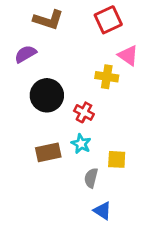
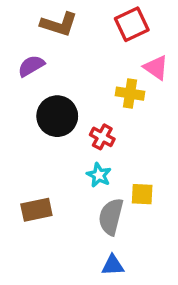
brown rectangle: (48, 152) -> (36, 210), moved
gray semicircle: (91, 178) -> (111, 217), size x1.5
blue triangle: (102, 211) -> (113, 265), moved, turned -36

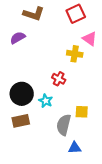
black circle: (57, 116) -> (22, 94), moved
cyan star: (99, 175) -> (46, 101), moved
blue triangle: (113, 265) -> (75, 148), moved

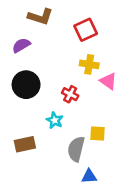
red square: (76, 14) -> (86, 30), moved
pink triangle: (90, 39) -> (108, 81), moved
black circle: (22, 94) -> (26, 85), moved

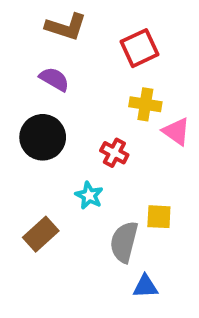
purple semicircle: (21, 45) -> (54, 79), moved, turned 60
brown rectangle: (25, 144) -> (41, 234), turned -30

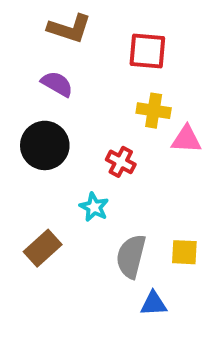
red square: (140, 48) -> (147, 51), turned 30
pink triangle: (176, 131) -> (186, 139), turned -32
yellow square: (159, 217) -> (184, 252), moved

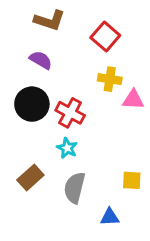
red square: (147, 51) -> (105, 36), turned 36
red cross: (121, 162) -> (70, 113), moved, size x1.4
gray semicircle: (131, 256) -> (75, 188), moved

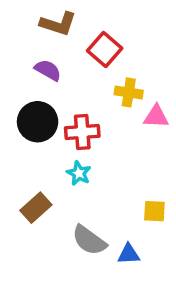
red square: (105, 36) -> (105, 50), moved
red cross: (70, 113) -> (82, 132), turned -32
gray semicircle: (75, 188) -> (89, 240), moved, turned -68

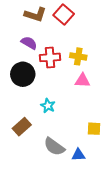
red square: (105, 50) -> (64, 15), moved
pink triangle: (156, 117) -> (82, 81), moved
red cross: (82, 132) -> (50, 57), moved

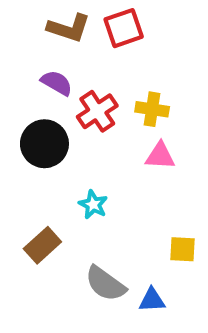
red square: (64, 15) -> (124, 28), turned 30
red cross: (50, 57) -> (97, 111), turned -30

